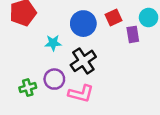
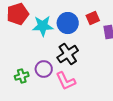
cyan star: (53, 43) -> (43, 26), moved, size x1.5
pink L-shape: (81, 94) -> (66, 81), turned 50

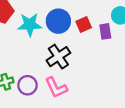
red square: (93, 18) -> (84, 25), moved
purple circle: (44, 69) -> (27, 85), moved

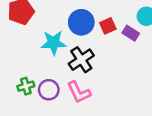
cyan star: (30, 25) -> (54, 43), moved
purple rectangle: (105, 31) -> (131, 33), turned -49

